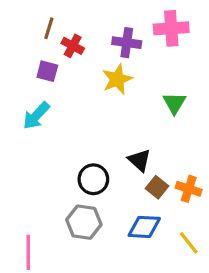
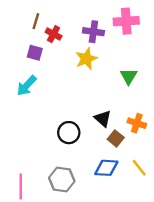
orange cross: (189, 189) -> (137, 123), moved
gray hexagon: (84, 222) -> (62, 179), moved
yellow line: (189, 243) -> (139, 168), moved

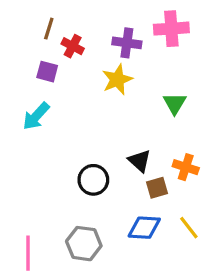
brown square: (116, 138) -> (157, 188), turned 35

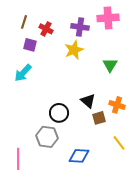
brown line: (49, 29) -> (24, 22), moved
blue diamond: (144, 228) -> (79, 156), moved
gray hexagon: (84, 244) -> (47, 137), moved

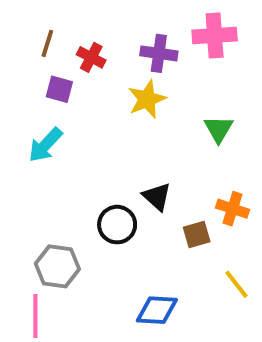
black triangle: (88, 101) -> (157, 197), moved
gray hexagon: (47, 137) -> (57, 266), moved

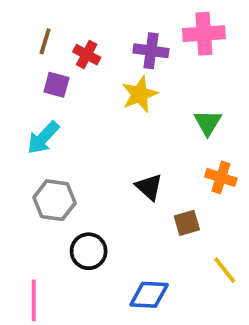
orange cross: (232, 209) -> (221, 177), moved
black circle: (117, 225) -> (89, 251), moved
gray hexagon: (57, 266) -> (55, 200), moved

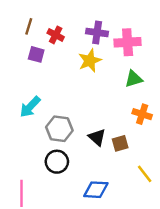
pink cross: (204, 34) -> (128, 42), moved
green triangle: (208, 123) -> (134, 79), turned 42
cyan arrow: (43, 138) -> (30, 107), moved
black triangle: (149, 187) -> (97, 137), moved
gray hexagon: (55, 200) -> (59, 129), moved

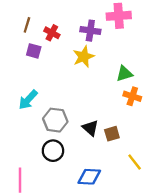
pink cross: (128, 42) -> (119, 16), moved
orange cross: (142, 114) -> (132, 96), moved

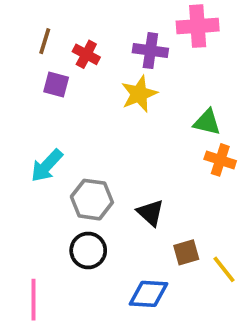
green triangle: (124, 74) -> (207, 122), turned 30
brown square: (112, 134) -> (186, 252), moved

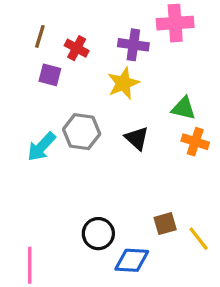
gray hexagon: (92, 200) -> (82, 132), moved
black triangle: (150, 213) -> (137, 138), moved
black circle: (88, 250) -> (98, 234), moved

